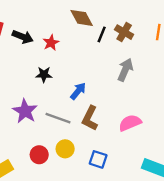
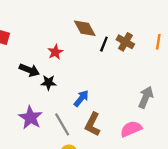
black arrow: (23, 37) -> (29, 70), moved
gray arrow: (125, 70) -> (146, 97), moved
gray line: (58, 118) -> (62, 124), turned 40

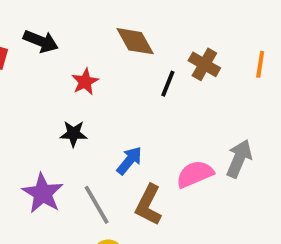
black line: (104, 44) -> (168, 84), moved
black arrow: (29, 70) -> (41, 41), moved
pink semicircle: (131, 129) -> (195, 174), moved

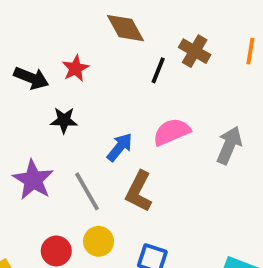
black arrow: (41, 41) -> (31, 78), moved
pink semicircle: (195, 174) -> (172, 132), moved

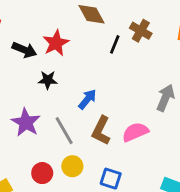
red star: (75, 68) -> (56, 43), size x1.4
pink semicircle: (172, 132) -> (135, 132), moved

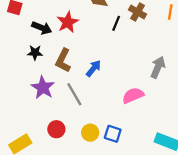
black star: (48, 80) -> (35, 53), moved
brown L-shape: (101, 131) -> (63, 60), moved
yellow circle: (72, 166) -> (90, 133), moved

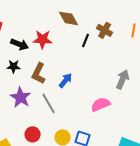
red star: (68, 22) -> (43, 39), turned 30

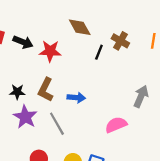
black arrow: (20, 44) -> (23, 42), moved
black star: (14, 66) -> (17, 92), moved
blue arrow: (66, 80) -> (76, 98), turned 56

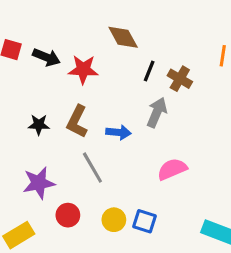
brown cross: (120, 41) -> (180, 79), moved
gray arrow: (141, 96) -> (157, 112), moved
purple star: (25, 117) -> (39, 183), moved, turned 30

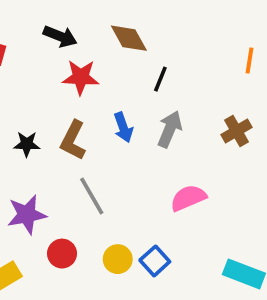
black arrow: (46, 57) -> (60, 36), moved
brown cross: (180, 79) -> (237, 131), moved, turned 30
blue arrow: (118, 132) -> (123, 127), moved, turned 65
blue square: (145, 221) -> (155, 261), turned 30

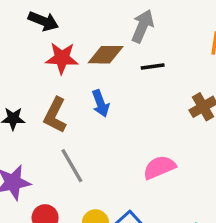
brown diamond: (129, 38) -> (106, 55), moved, turned -60
black line: (160, 79) -> (153, 66), moved, turned 60
gray arrow: (170, 129) -> (143, 26), moved

